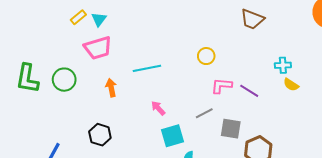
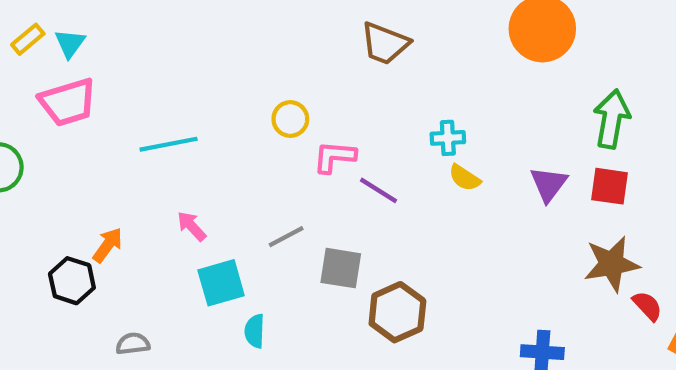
pink L-shape: (222, 86) -> (334, 157), moved
orange arrow: (111, 88) -> (108, 245), moved, turned 48

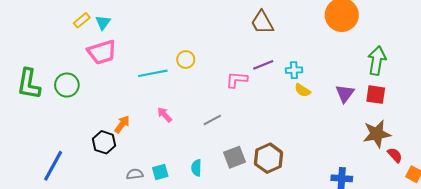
brown trapezoid: (385, 43) -> (262, 22), turned 40
yellow circle: (290, 119) -> (186, 60), moved
purple line: (379, 190) -> (263, 65), moved, turned -54
gray square: (341, 268) -> (235, 157), moved, turned -30
cyan square: (221, 283) -> (160, 172), moved, size x0.7

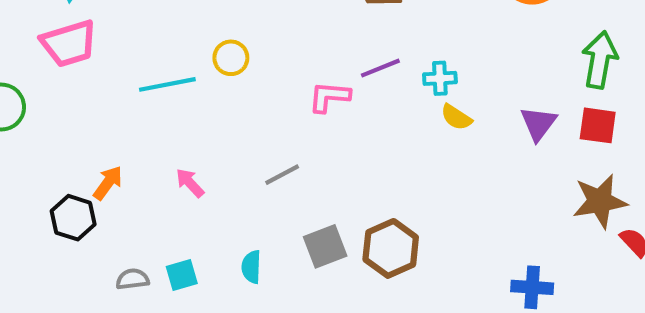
pink arrow: (165, 115) -> (190, 183), moved

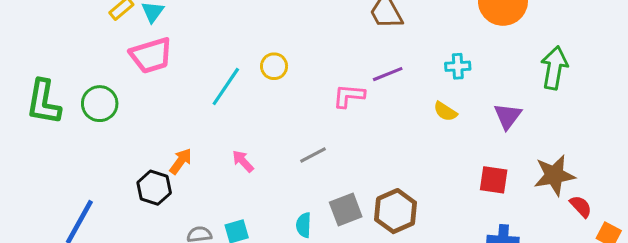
cyan cross: (440, 78) -> (458, 66), moved
cyan line: (167, 84) -> (226, 86), turned -45
red square: (598, 125) -> (494, 180), moved
cyan semicircle: (251, 267) -> (304, 225), moved

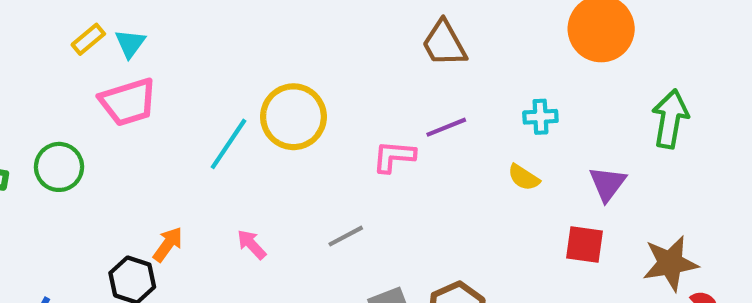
yellow circle: (274, 66) -> (293, 117), size x1.8
red square: (494, 180) -> (584, 244), moved

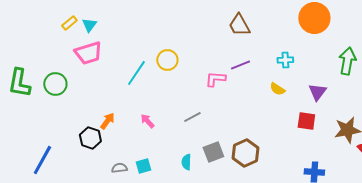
yellow circle: (293, 117) -> (167, 60), size x0.7

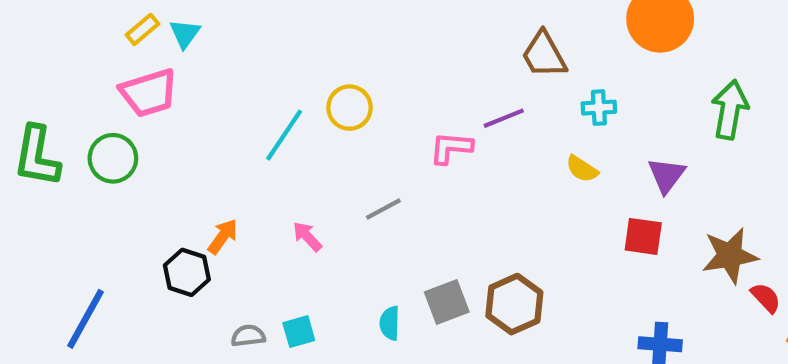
brown trapezoid: (239, 25) -> (544, 55), moved
pink trapezoid: (88, 53) -> (149, 93), moved
gray line: (192, 117) -> (383, 209), moved

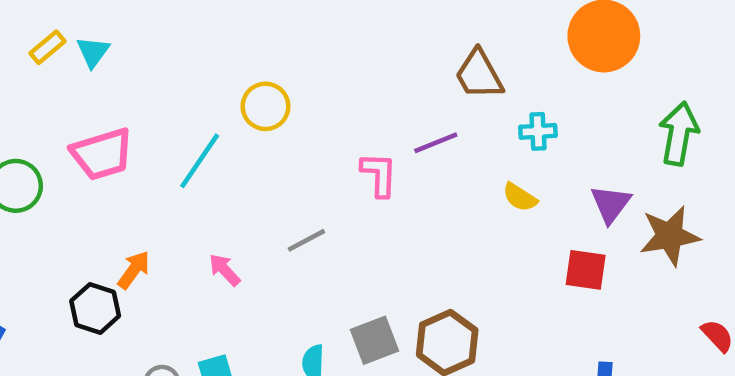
pink trapezoid: (149, 93) -> (102, 154), moved
yellow circle: (350, 108) -> (265, 106), moved
pink L-shape: (451, 148) -> (379, 174), turned 87
brown star: (730, 255) -> (670, 236), moved

